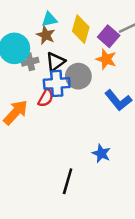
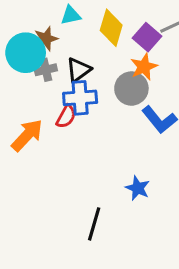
brown star: (46, 35) -> (46, 39), moved, turned 30
orange star: (106, 59) -> (144, 67), turned 30
gray circle: (78, 76) -> (131, 89), moved

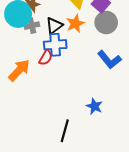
orange star: (144, 67) -> (75, 24), moved
gray circle: (131, 89) -> (106, 22), moved

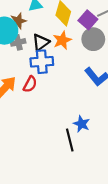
red semicircle: (46, 57) -> (30, 84), moved
black line: (65, 131) -> (70, 140), moved, turned -30

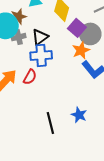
purple square: (88, 20) -> (77, 28), moved
orange star: (62, 40) -> (81, 50), moved
black line: (70, 140) -> (50, 123), moved

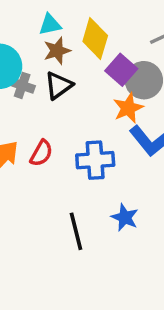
brown star: (19, 17) -> (57, 51), moved
gray cross: (19, 37) -> (22, 85), turned 32
blue cross: (41, 55) -> (95, 160), moved

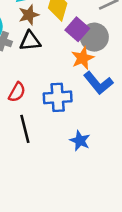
black triangle: (59, 85) -> (30, 41), turned 30
black line: (76, 231) -> (25, 129), moved

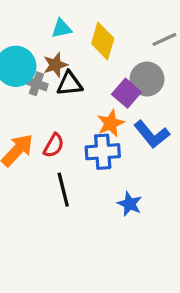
brown star: (29, 15) -> (55, 65), moved
purple square: (77, 29) -> (126, 93), moved
orange star: (83, 58) -> (111, 123), moved

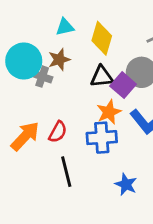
black triangle: (70, 84) -> (102, 77), moved

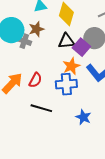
black line: (66, 172) -> (41, 108), turned -60

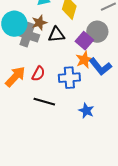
gray cross: (24, 41) -> (27, 35), size x1.6
black triangle: (66, 41) -> (56, 35), moved
orange star: (71, 66) -> (84, 60), moved

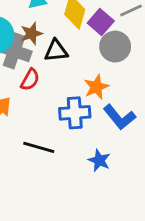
purple square: (84, 41) -> (101, 22), moved
blue L-shape: (100, 67) -> (119, 117), moved
red semicircle: (38, 74) -> (30, 80), moved

